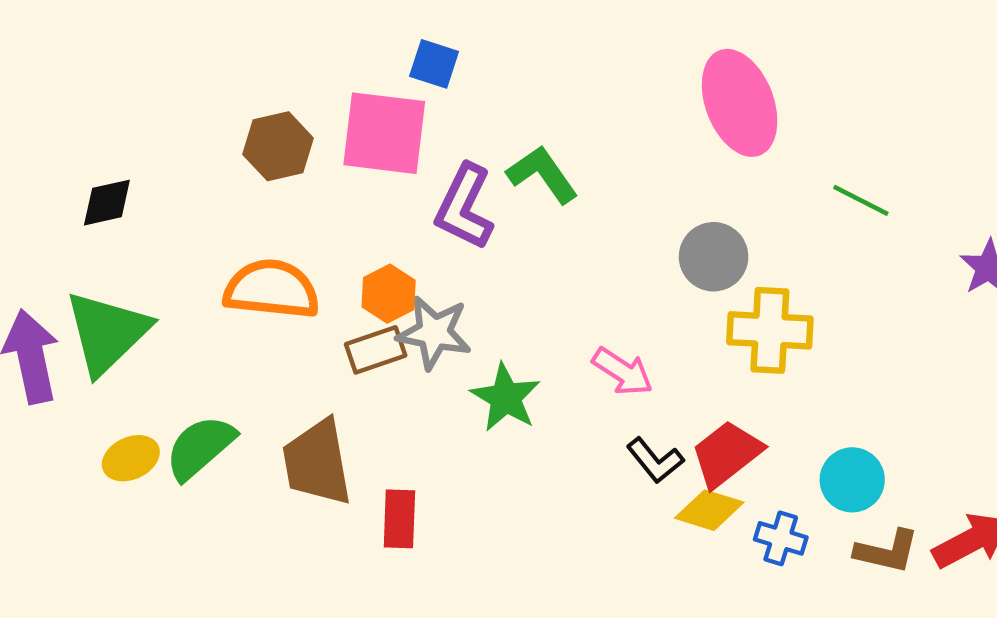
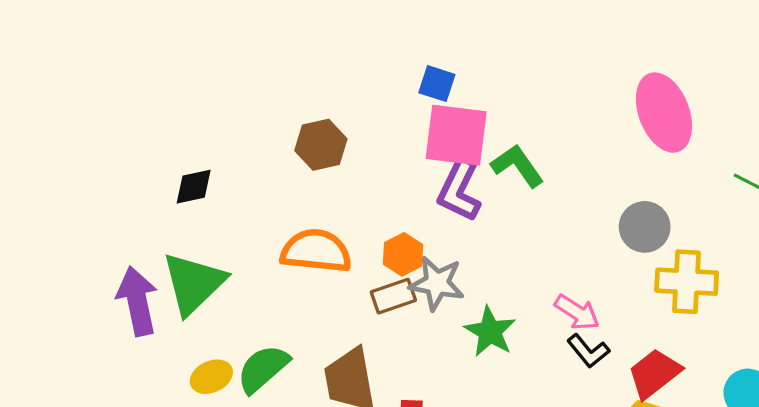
pink square: (384, 133) -> (456, 135), moved
black L-shape: (655, 460) -> (588, 351), moved

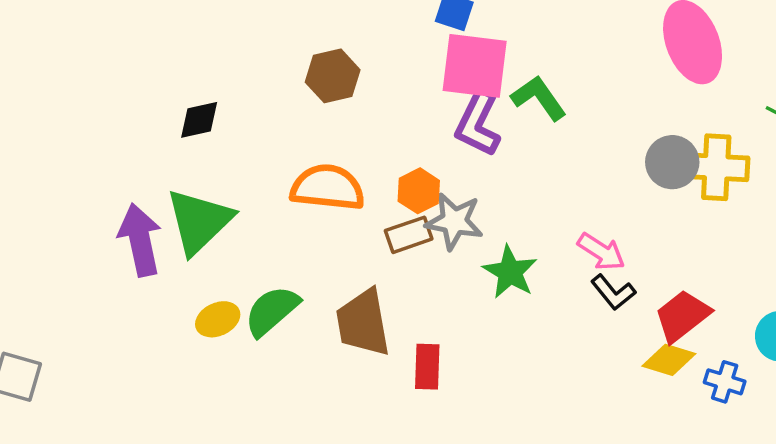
yellow cross: (687, 282) -> (716, 167), moved

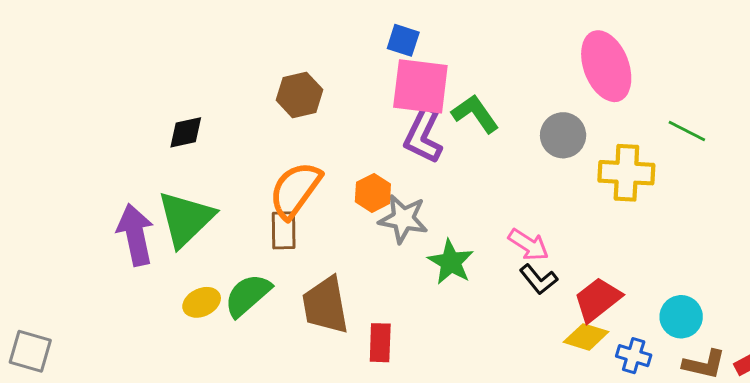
gray circle: (672, 162) -> (563, 135), moved
orange semicircle: (328, 187) -> (295, 190), turned -60
brown rectangle: (409, 235) -> (284, 230), moved, turned -72

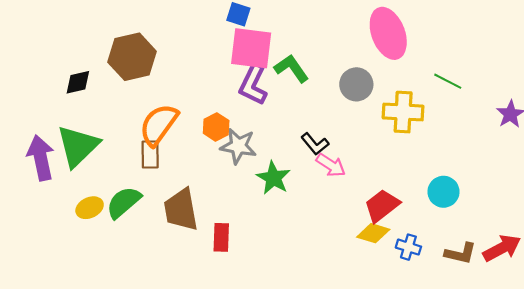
brown hexagon: (300, 95) -> (132, 57), moved, size x1.4
black L-shape: (539, 279) -> (315, 144), moved
cyan circle: (681, 317) -> (443, 192), moved

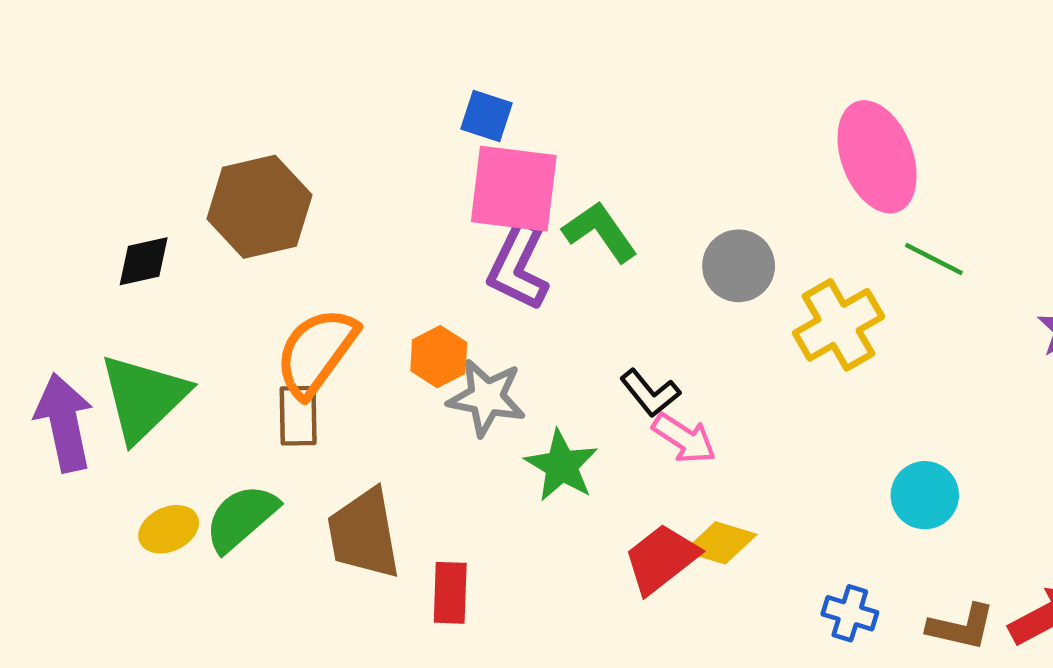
pink ellipse: (388, 33) -> (877, 157), moved
yellow cross: (403, 112) -> (838, 325), turned -33
red trapezoid: (382, 206) -> (661, 559), moved
yellow diamond: (373, 233) -> (720, 543), moved

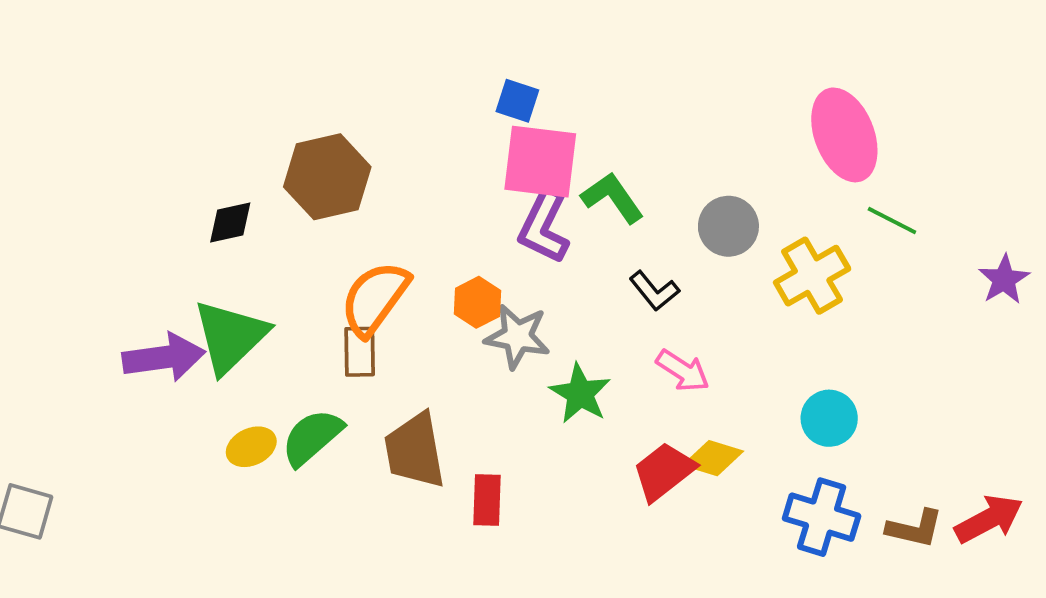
black L-shape: (650, 393) -> (654, 291), moved
purple arrow: (64, 423) -> (164, 357), turned 94
cyan circle: (925, 495) -> (829, 418), moved
blue cross: (850, 613) -> (822, 517), size x1.6

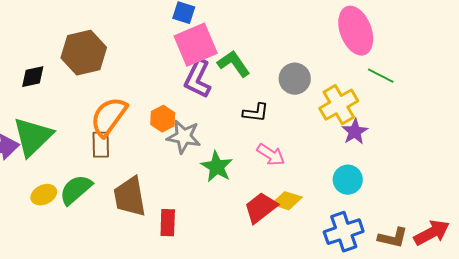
pink square: (540, 162) -> (196, 45), turned -30
purple star: (1004, 279) -> (355, 132), moved
black L-shape: (654, 291) -> (256, 113), turned -44
blue cross: (822, 517) -> (344, 232), turned -36

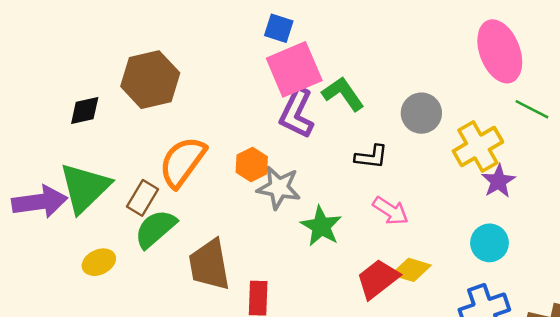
brown rectangle: (101, 145) -> (143, 198), moved, turned 32
green semicircle: (76, 190) -> (155, 229), moved

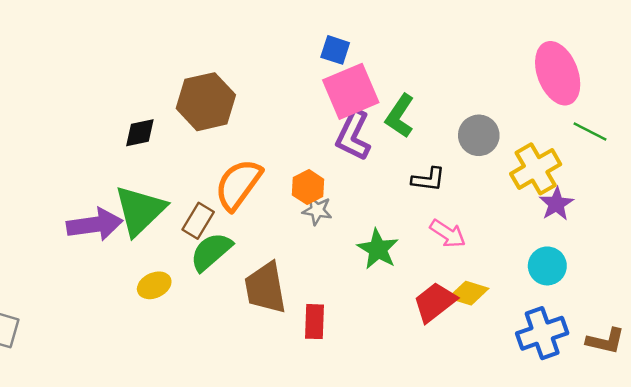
green L-shape: (343, 94) -> (400, 116), turned -111
gray star: (279, 188) -> (317, 210), moved, size x0.7

